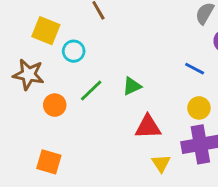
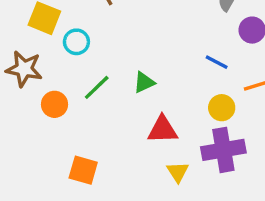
orange square: (49, 162) -> (83, 170), moved

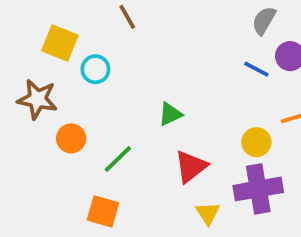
blue line: (217, 62) -> (256, 69), moved
green line: (97, 87) -> (118, 159), moved
red triangle: (163, 130) -> (191, 167), turned -36

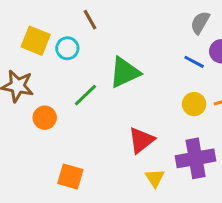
cyan circle: (95, 69) -> (67, 48), moved
green triangle: (170, 114) -> (125, 72), moved, size x1.6
yellow circle: (256, 142) -> (194, 104), moved
green line: (118, 159) -> (85, 95), moved

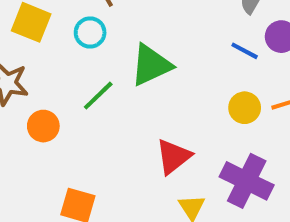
cyan circle: (67, 48) -> (90, 32), moved
purple cross: (196, 158) -> (247, 181), turned 36

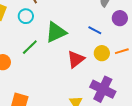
blue line: (245, 51) -> (95, 30), moved
red triangle: (173, 157) -> (76, 59), moved

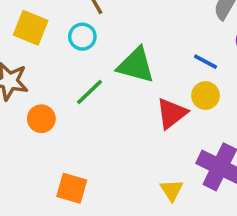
green triangle: (56, 32) -> (136, 65), turned 40
yellow circle: (102, 53) -> (205, 96), moved

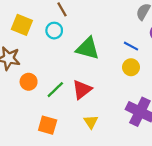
green line: (90, 92) -> (55, 90), moved
red triangle: (172, 113) -> (82, 90), moved
yellow triangle: (172, 190) -> (91, 122), moved

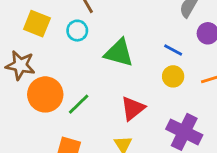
orange circle: (29, 82) -> (45, 94), size x1.6
red triangle: (82, 90) -> (133, 108), moved

